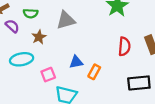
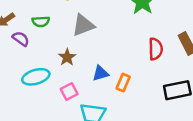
brown star: (39, 37) -> (67, 57), moved

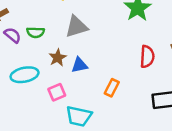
green semicircle: (41, 22) -> (36, 32), moved
blue triangle: (100, 73) -> (79, 65), moved

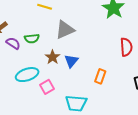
blue triangle: (79, 65) -> (71, 61), turned -32
pink square: (57, 92) -> (47, 87), moved

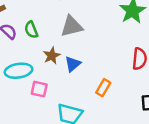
green semicircle: (32, 39) -> (31, 30), turned 64
pink square: (47, 87) -> (39, 89), turned 32

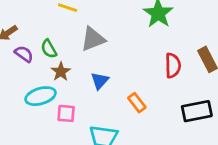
brown star: (52, 56) -> (61, 72), moved
orange rectangle: (103, 88) -> (137, 103), turned -60

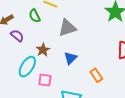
green semicircle: (49, 49) -> (35, 16), moved
cyan ellipse: (41, 96) -> (27, 67), turned -45

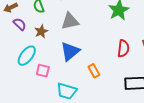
brown star: (43, 50) -> (41, 31), moved
blue triangle: (70, 58) -> (70, 51), size x1.5

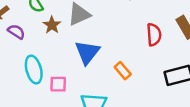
brown star: (41, 31) -> (52, 25), moved
cyan ellipse: (27, 56) -> (34, 70), turned -40

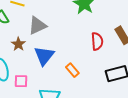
brown star: (52, 25) -> (18, 44), moved

